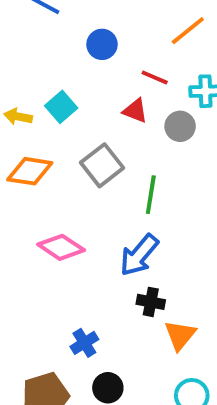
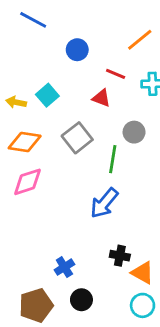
gray circle: (180, 126) -> (134, 132), moved
pink diamond: (61, 247) -> (27, 182), moved, turned -52
black cross: (151, 302) -> (120, 256), moved
orange triangle: (180, 335) -> (143, 273), moved, turned -40

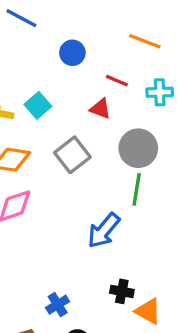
orange line: (140, 40) -> (145, 41), turned 60
gray circle: (134, 132) -> (138, 148), size x1.5
green line: (113, 159) -> (137, 189), moved

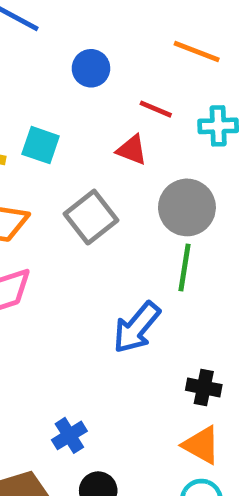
cyan square: (38, 105) -> (41, 145), turned -30
black cross: (122, 291) -> (204, 387), moved

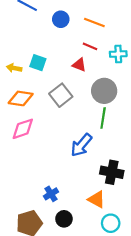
orange line: (197, 51) -> (94, 23), moved
blue circle: (91, 68) -> (61, 19), moved
black cross: (204, 387) -> (112, 172), size x1.5
orange triangle: (201, 445) -> (97, 199), moved

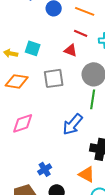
gray square: (61, 95) -> (54, 78), turned 30
pink diamond: (23, 129) -> (23, 123), moved

